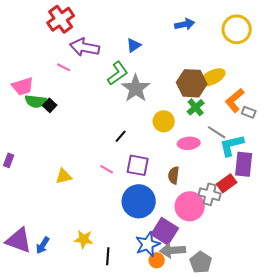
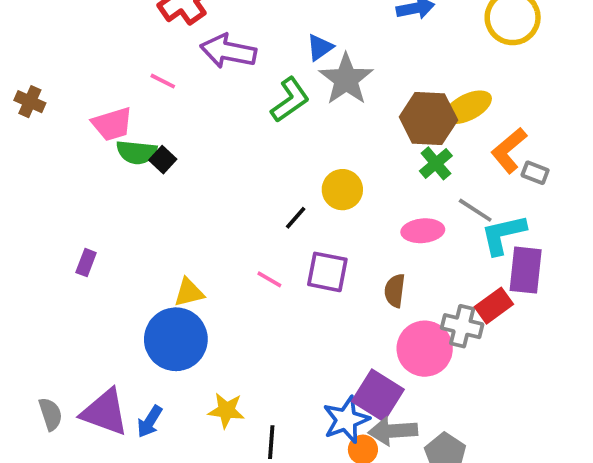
pink line: (64, 67) -> (163, 81), moved
gray star: (136, 88) -> (346, 79), moved
yellow circle: (164, 121) -> (342, 190), moved
blue circle: (139, 201) -> (176, 339), moved

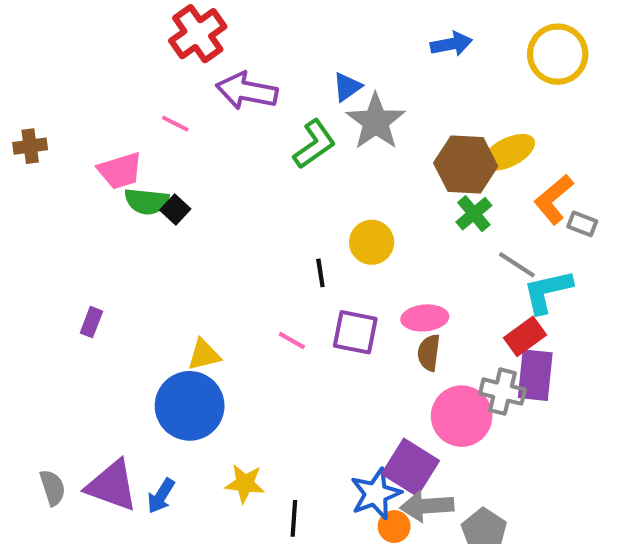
brown cross: (30, 102) -> (30, 146), turned -32
black line: (296, 218) -> (320, 273), turned -50
pink ellipse: (423, 231) -> (425, 318), moved
purple rectangle: (526, 270) -> (535, 375), moved
red rectangle: (494, 306) -> (525, 336), moved

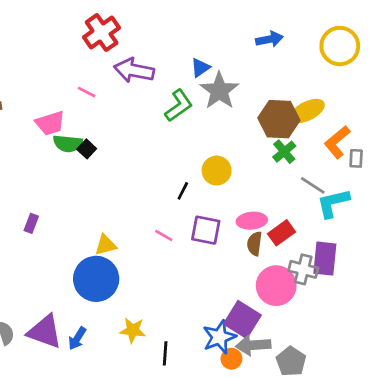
gray rectangle: (582, 224) -> (356, 158), turned 72
black line: (320, 273) -> (183, 191), turned 36
red rectangle: (525, 336) -> (282, 233), moved

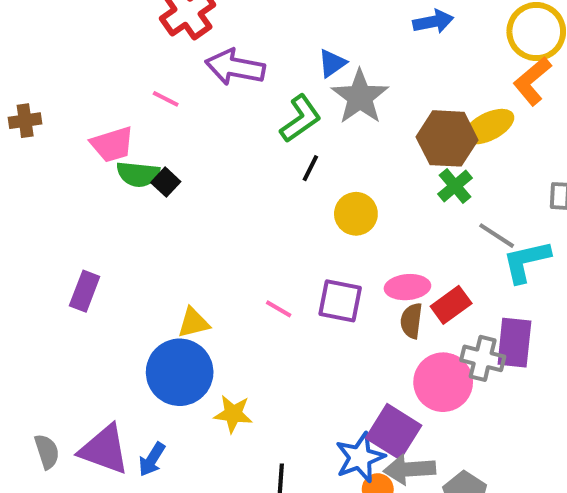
orange L-shape: (337, 142) -> (532, 81), moved
black line: (183, 191) -> (310, 168), moved
purple rectangle: (31, 223) -> (85, 291), size x1.4
yellow star: (133, 330) -> (233, 414), moved

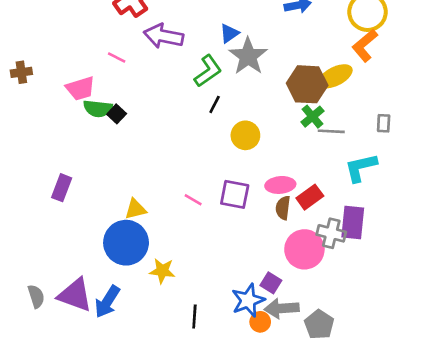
gray line: (497, 236) -> (331, 131), moved, turned -30
purple square: (394, 432) -> (271, 283), size x0.6
blue arrow: (152, 459) -> (107, 302), size x1.4

